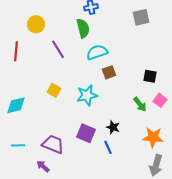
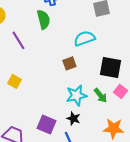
cyan semicircle: (97, 52) -> (84, 38), moved
black square: (150, 76) -> (110, 67), size x1.6
cyan star: (87, 95) -> (76, 95), moved

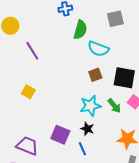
green semicircle: (43, 19) -> (80, 30), moved, turned 30
cyan semicircle: (84, 38) -> (98, 49), turned -140
brown square: (69, 63) -> (95, 75), moved

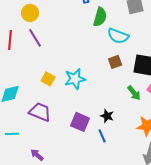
purple line: (32, 51) -> (35, 38), moved
cyan star: (90, 106) -> (75, 79), moved
purple trapezoid: (27, 146) -> (40, 112), moved

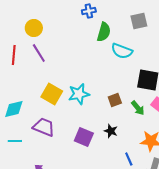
brown square: (115, 62) -> (115, 100), moved
yellow square: (48, 79) -> (52, 94), size x1.5
cyan line: (12, 134) -> (15, 141), moved
blue line: (102, 136) -> (129, 159), moved

